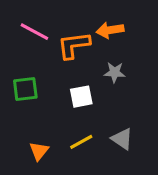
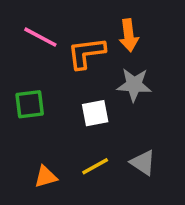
orange arrow: (110, 30) -> (129, 35), turned -88
gray star: (115, 72) -> (134, 85), size x1.4
orange triangle: (39, 151) -> (46, 177), turned 35

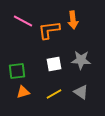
gray star: (134, 85) -> (81, 60), moved
green square: (30, 104) -> (17, 71), moved
orange triangle: (46, 177) -> (23, 92), moved

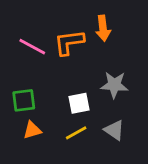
pink line: (23, 21) -> (32, 47), moved
white square: (54, 64) -> (79, 103), moved

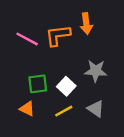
green square: (24, 100) -> (38, 84), moved
white square: (79, 103) -> (66, 86), turned -36
orange triangle: (32, 130) -> (27, 109), turned 42

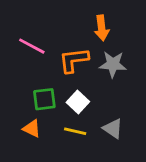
orange L-shape: (58, 35) -> (74, 60), moved
gray star: (96, 71) -> (113, 64), moved
yellow line: (64, 111) -> (75, 131), turned 42

